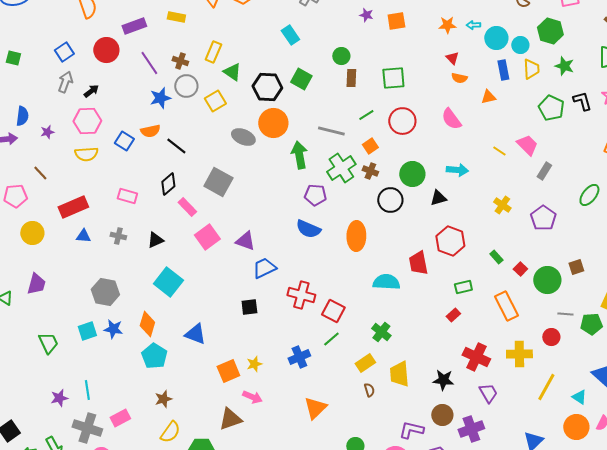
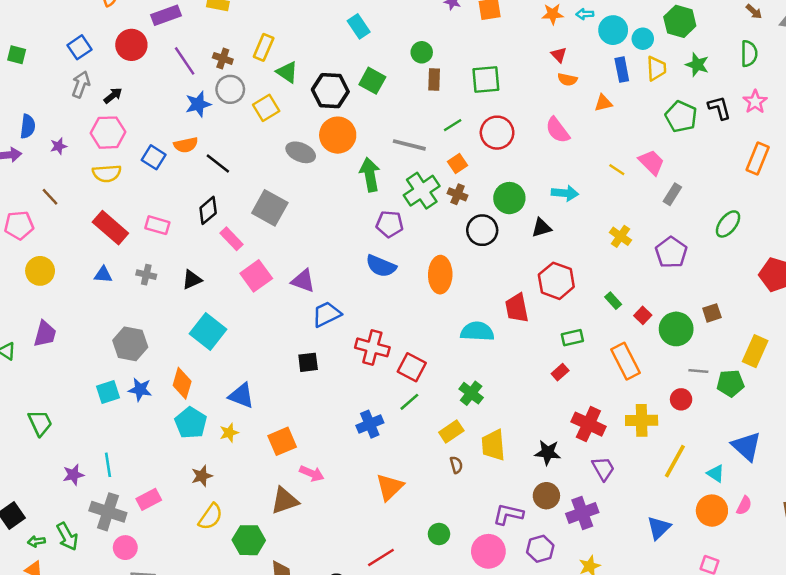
red rectangle: (73, 207) -> (110, 228), moved, turned 64
green trapezoid: (48, 343) -> (40, 423), moved
yellow star: (254, 364) -> (229, 433), moved

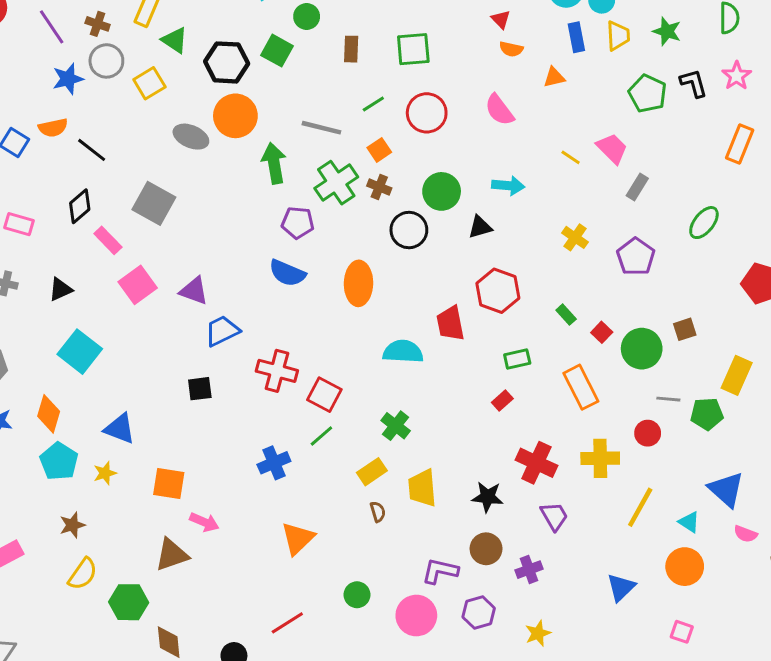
green circle: (422, 52) -> (307, 16), moved
orange square: (282, 441) -> (169, 484), turned 32
pink semicircle: (744, 506) -> (745, 534), moved, turned 84
purple cross: (582, 513) -> (529, 570), size x0.7

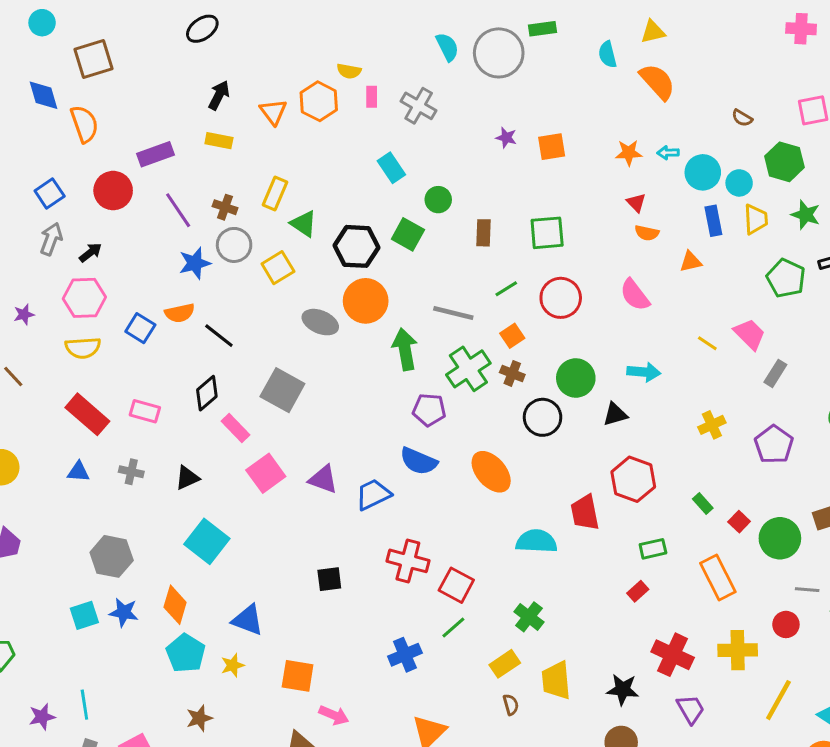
yellow cross: (575, 237) -> (712, 425), turned 30
orange ellipse: (359, 283) -> (491, 472), turned -42
blue trapezoid: (222, 331) -> (373, 494), moved

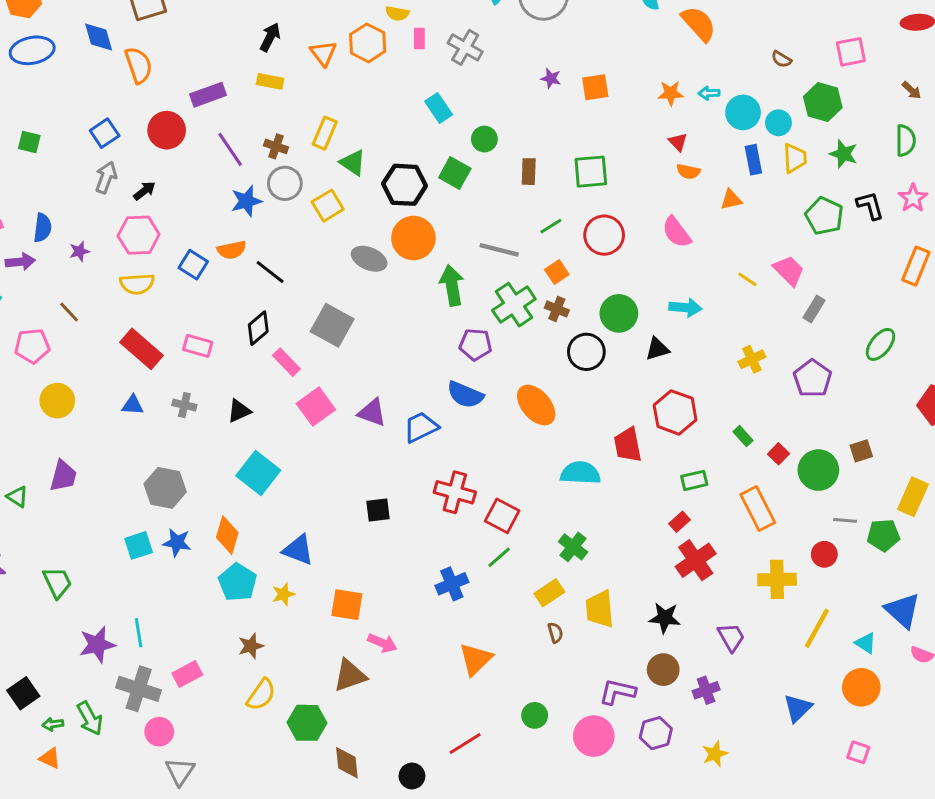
red cross: (673, 655) -> (696, 560), moved, turned 30
purple star: (42, 717) -> (97, 644), size x1.4

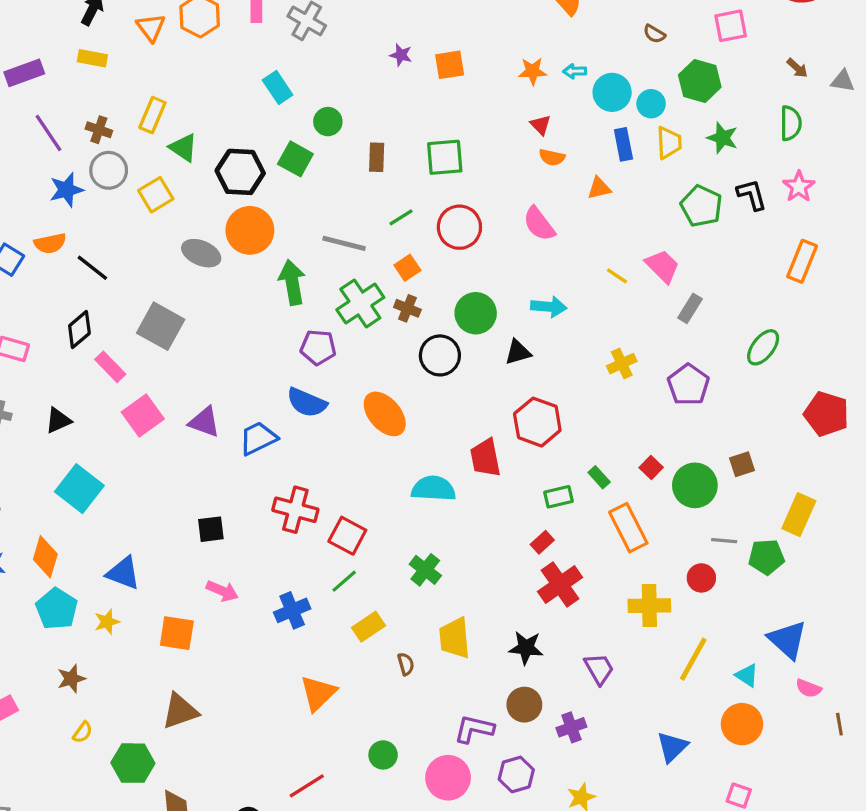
green rectangle: (743, 436) -> (599, 477), moved
yellow rectangle: (549, 593) -> (368, 627), moved
pink arrow: (382, 643) -> (222, 591), moved
yellow semicircle: (261, 695) -> (83, 732), size x0.6

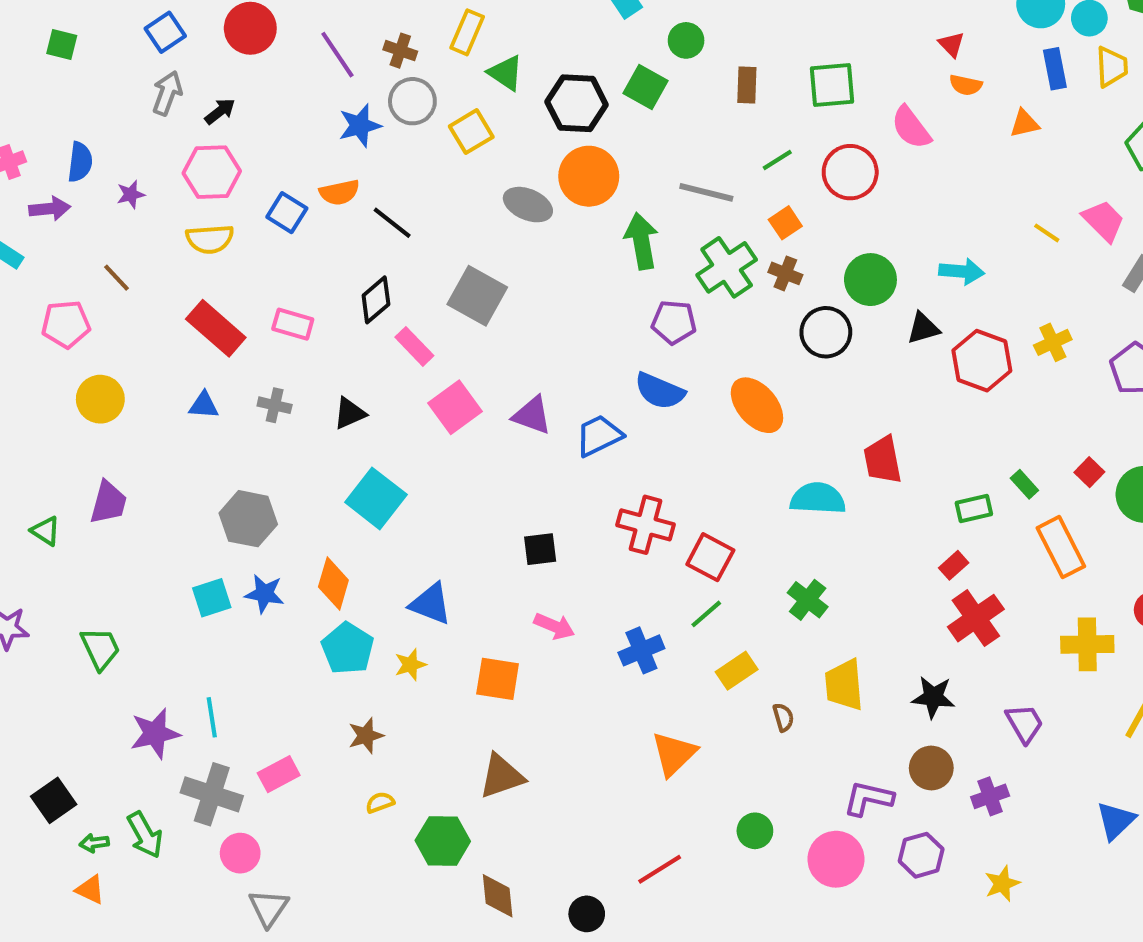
pink semicircle: (539, 224) -> (911, 128), moved
red hexagon: (537, 422) -> (982, 361), moved
yellow semicircle: (83, 732) -> (380, 802), turned -145

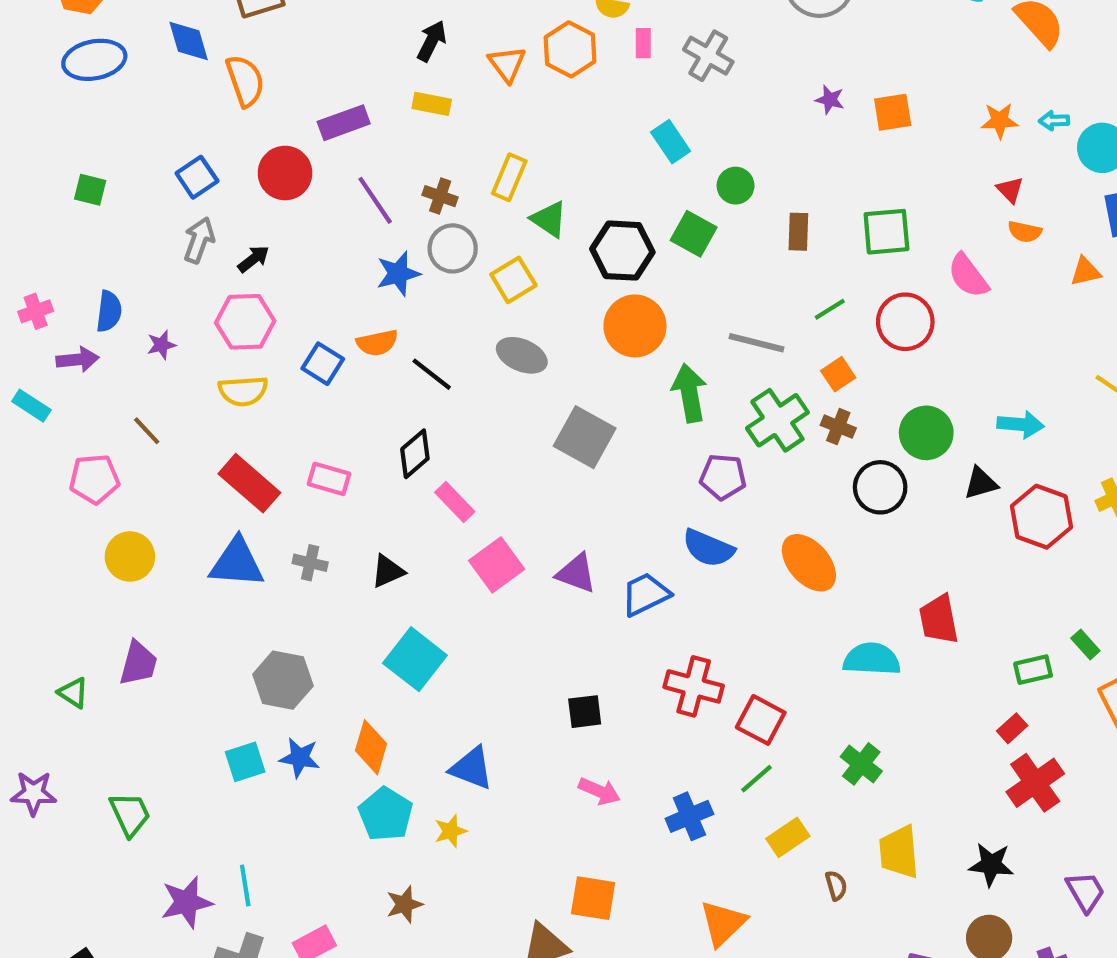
gray ellipse: (528, 205) -> (522, 355), moved
gray square: (477, 296) -> (585, 437), moved
blue triangle: (204, 405) -> (237, 563), size x1.8
orange square: (498, 679) -> (593, 898), moved

